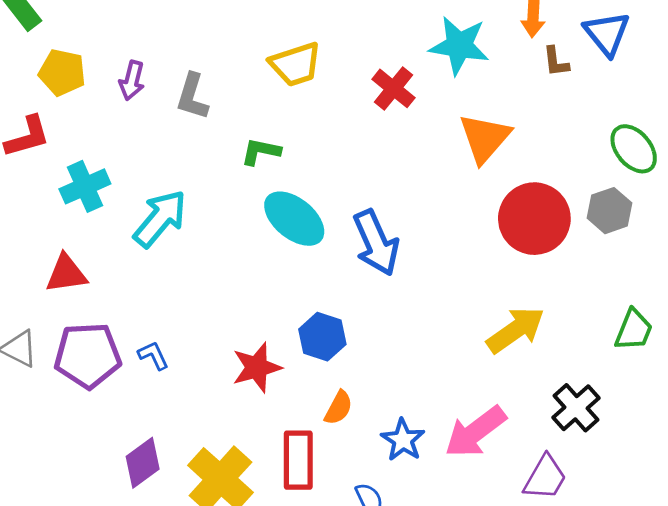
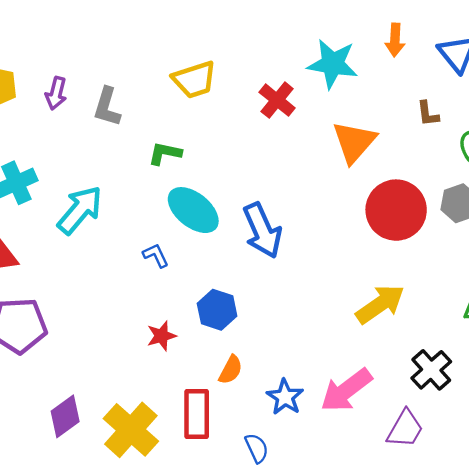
brown L-shape: (556, 62) -> (428, 114), moved
blue L-shape: (153, 355) -> (156, 255), moved
red star: (257, 368) -> (161, 336), size x0.7

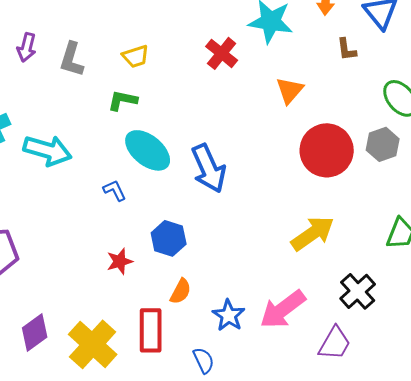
yellow trapezoid: (194, 80) -> (136, 56), moved, size x0.7
brown L-shape: (428, 114) -> (347, 49), moved
orange triangle: (354, 142) -> (290, 90), size x0.7
cyan arrow: (80, 210) -> (48, 150), turned 66

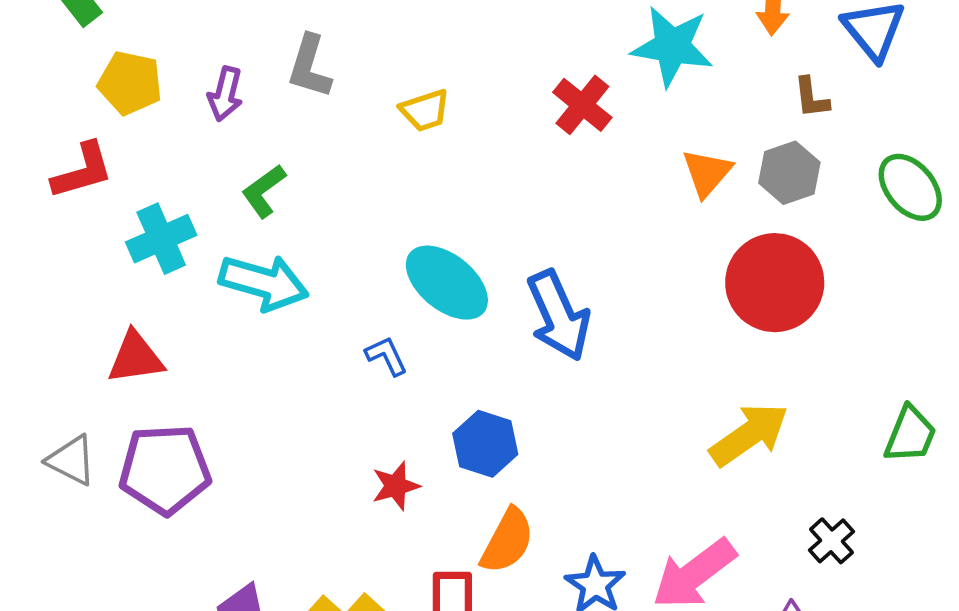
gray L-shape: (72, 59) -> (310, 66), moved
green L-shape: (123, 100) -> (264, 191), moved, turned -48
gray hexagon: (383, 144) -> (789, 173), moved
orange semicircle: (181, 291) -> (507, 541), size x1.4
black cross: (358, 291) -> (831, 541), size x0.7

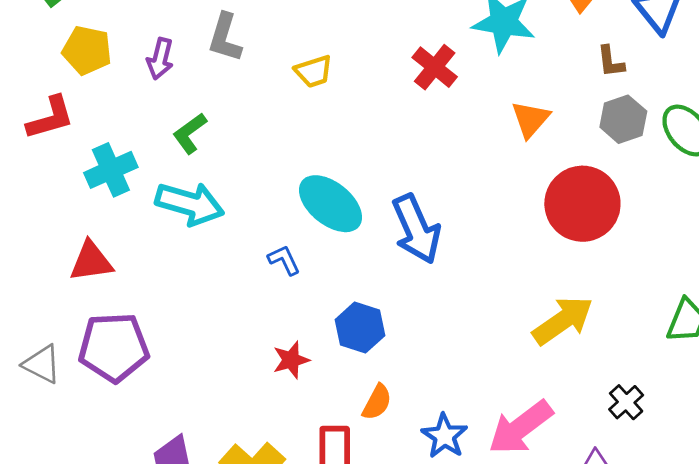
gray hexagon: (789, 173) -> (623, 119), moved
gray triangle: (71, 460) -> (42, 364), moved
orange semicircle: (507, 541) -> (377, 402), size x0.7

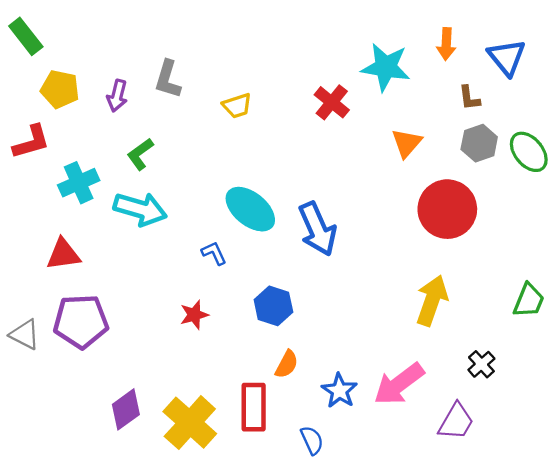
yellow arrow: (563, 321) -> (432, 300), turned -36
red star: (291, 360) -> (194, 315), moved

